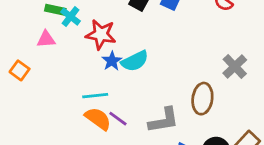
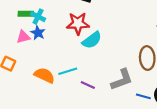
red star: (101, 34) -> (78, 23), moved
blue star: (112, 61) -> (38, 33), moved
orange semicircle: (98, 119) -> (44, 75), moved

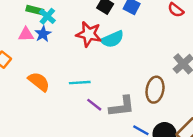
cyan semicircle: (92, 40) -> (112, 39), moved
cyan line: (68, 71) -> (80, 83), moved
purple line: (88, 85) -> (94, 105), moved

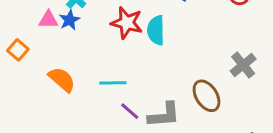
cyan semicircle: (112, 39) -> (156, 30), turned 110
brown ellipse: (155, 90) -> (206, 96), turned -45

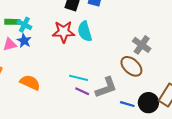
gray cross: (243, 65) -> (142, 45), moved
cyan line: (113, 83) -> (79, 78), moved, turned 30

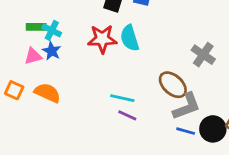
brown ellipse: (131, 66) -> (173, 85), moved
orange semicircle: (30, 83) -> (47, 93), moved
gray L-shape: (106, 87) -> (187, 106), moved

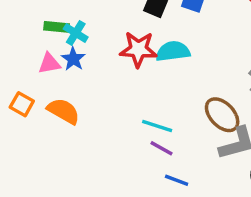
cyan semicircle: (130, 38) -> (173, 51), turned 95
blue line: (186, 131) -> (177, 180), moved

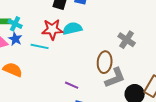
brown ellipse: (222, 115) -> (105, 62), turned 55
cyan line: (157, 126) -> (40, 46), moved

